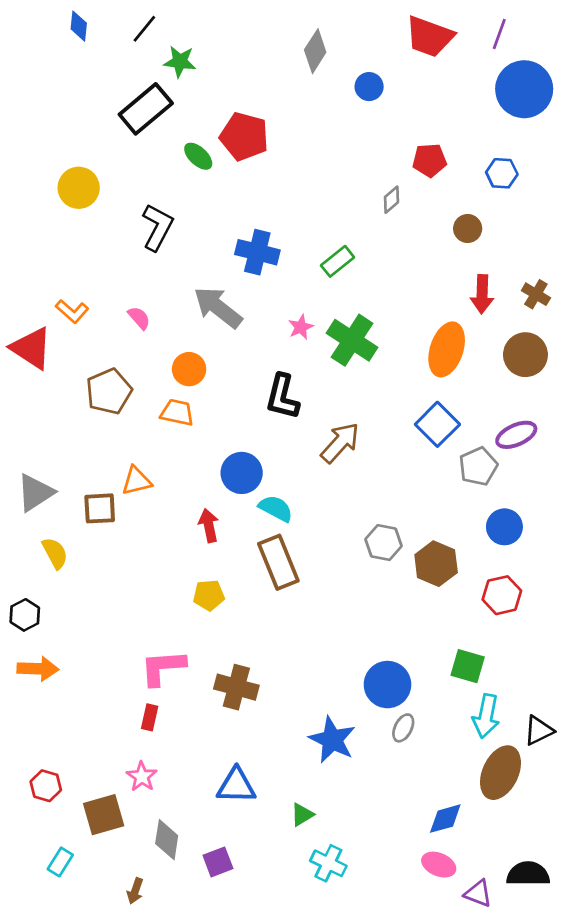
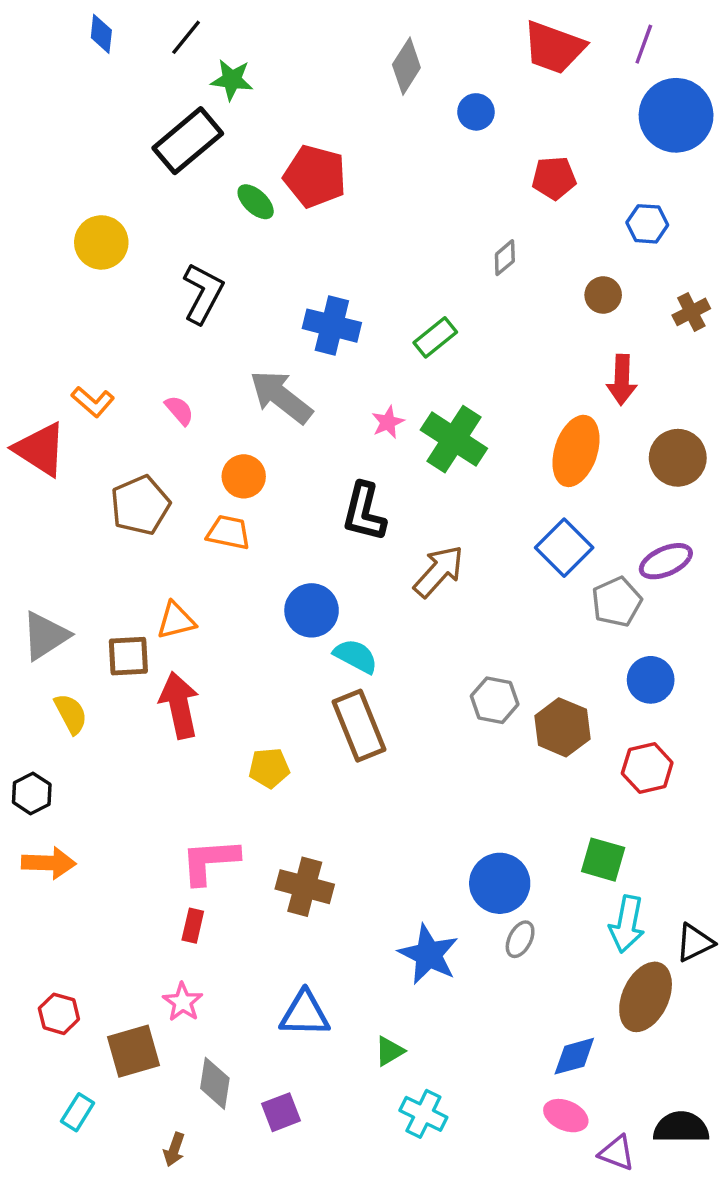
red pentagon: (430, 160) -> (554, 178), moved
brown cross: (536, 294) -> (691, 312), moved, turned 32
red arrow: (209, 526) -> (179, 705), moved, size x1.5

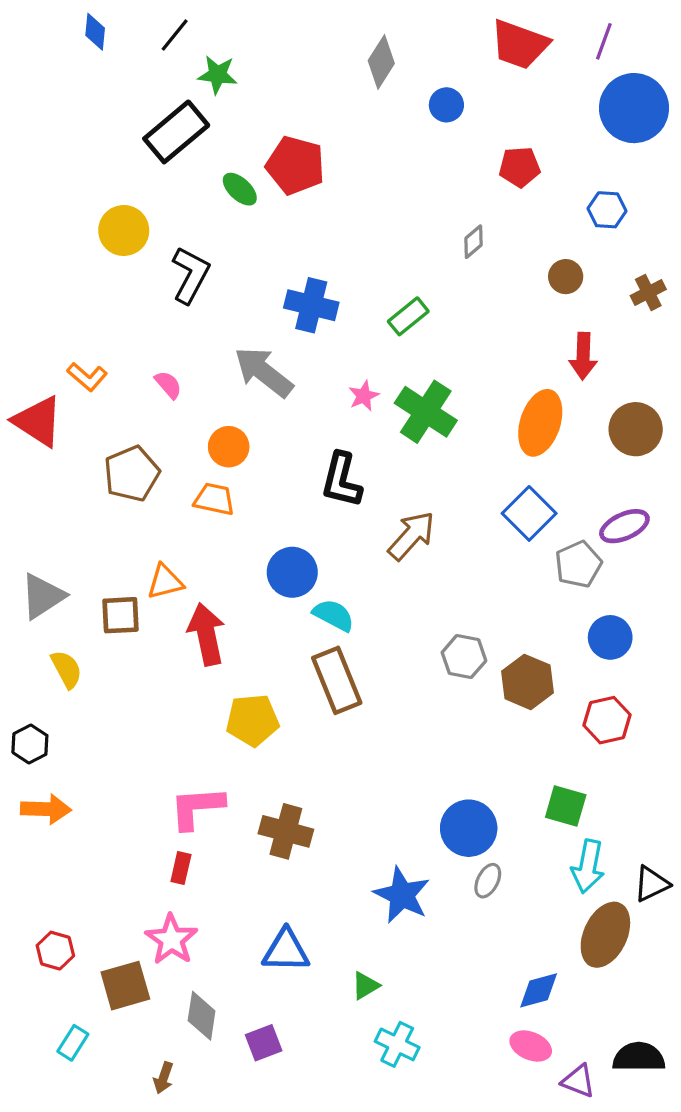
yellow circle: (101, 242) -> (124, 230), moved
red arrow: (179, 705) -> (206, 634), moved
yellow pentagon: (269, 768) -> (252, 720), size x1.4
pink star: (183, 1002) -> (171, 939), size x1.4

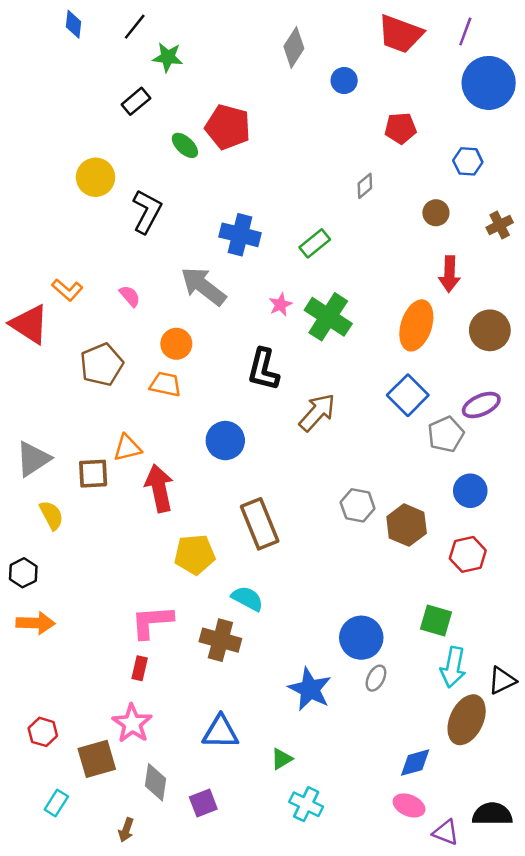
black rectangle: (176, 132) -> (136, 101), size x0.6
cyan semicircle: (334, 615) -> (247, 599), moved

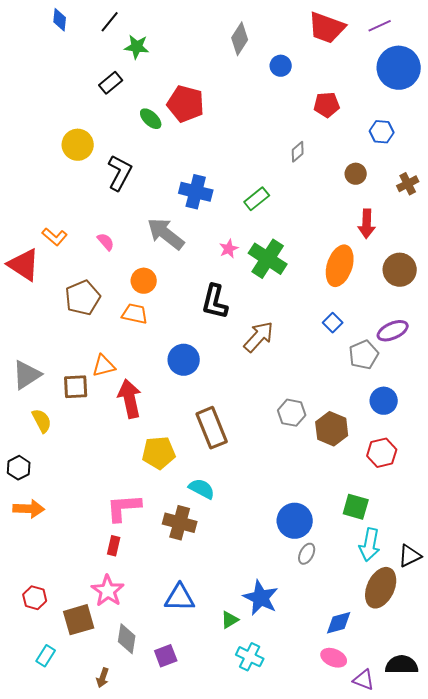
purple line: (465, 32) -> (380, 26), turned 45
blue square: (408, 395) -> (333, 323), size x0.6
blue star: (310, 689) -> (261, 598), moved

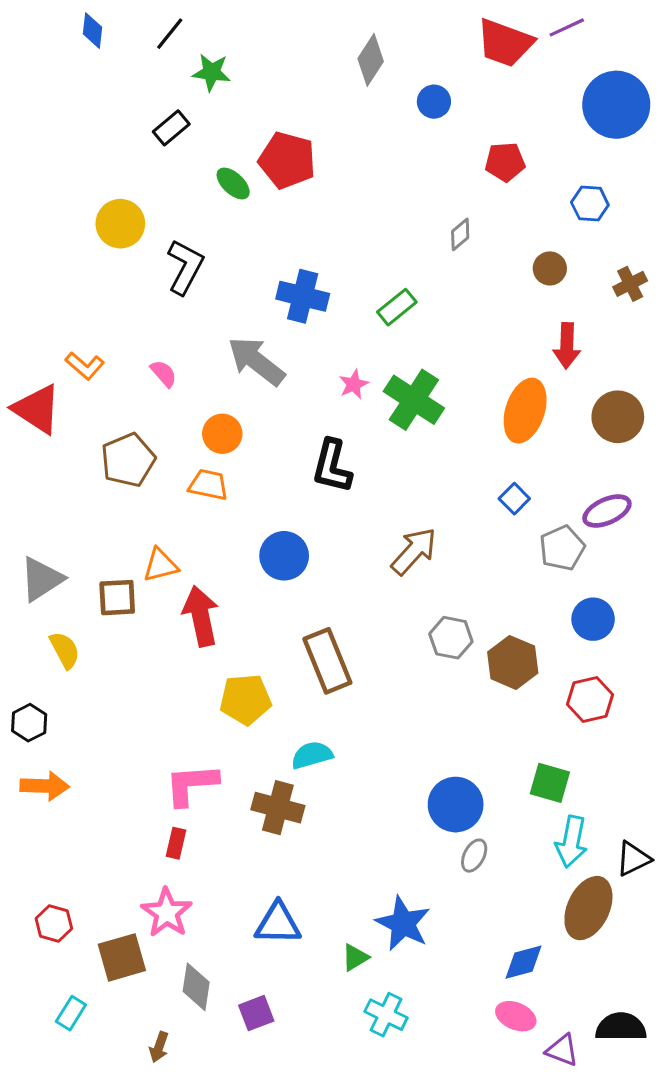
purple line: (380, 26) -> (567, 27), moved
brown arrow: (259, 337) -> (414, 551), moved
cyan semicircle: (202, 489) -> (312, 755), turned -44

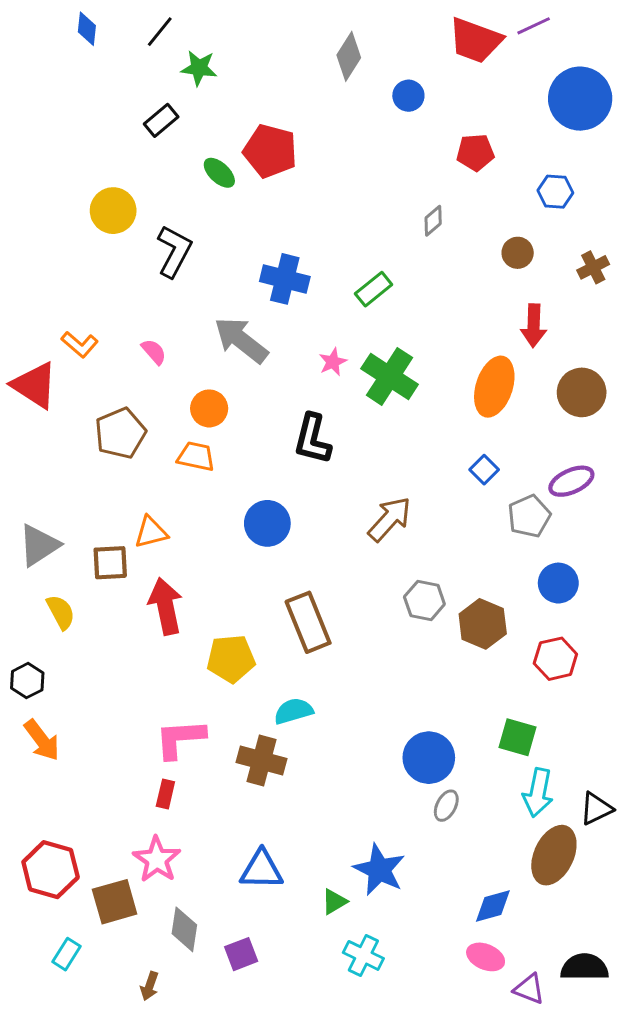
red arrow: (201, 616) -> (165, 606), moved
orange arrow: (45, 786) -> (42, 740), turned 51
red hexagon: (54, 923) -> (51, 870), size x1.6

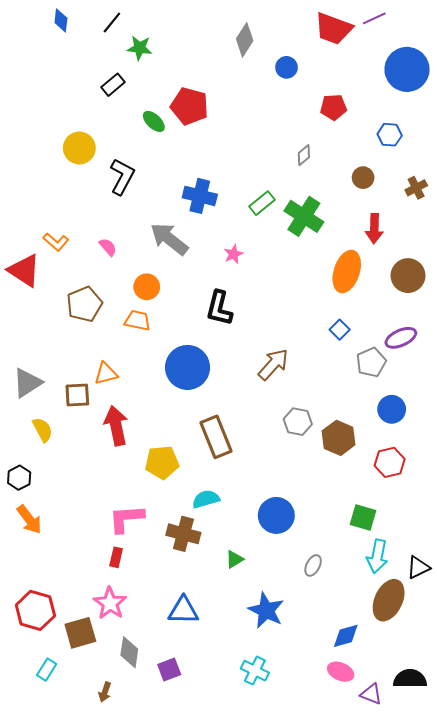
green cross: (390, 376) -> (304, 216), moved
blue circle: (267, 523) -> (188, 367), size x1.4
blue circle: (429, 758) -> (276, 515), moved
green triangle: (334, 902) -> (234, 559), moved

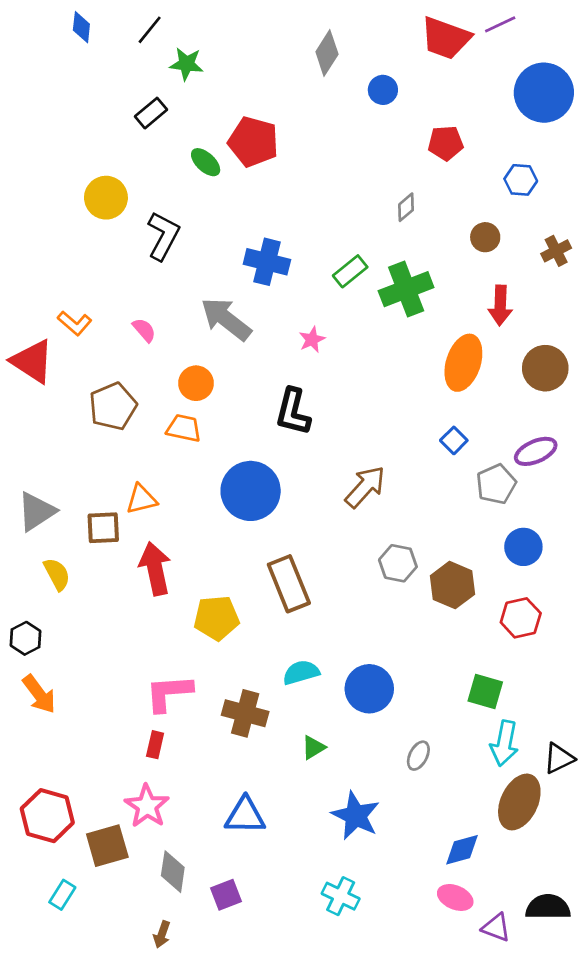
green cross: (304, 216) -> (406, 289), turned 36
cyan semicircle: (206, 499) -> (301, 672), moved
brown arrow: (105, 692) -> (162, 934), moved

